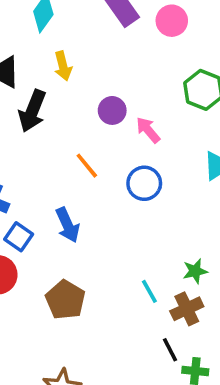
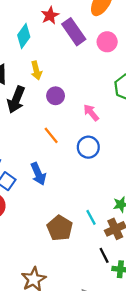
purple circle: (112, 110) -> (56, 96), moved
brown pentagon: (65, 300) -> (60, 228), moved

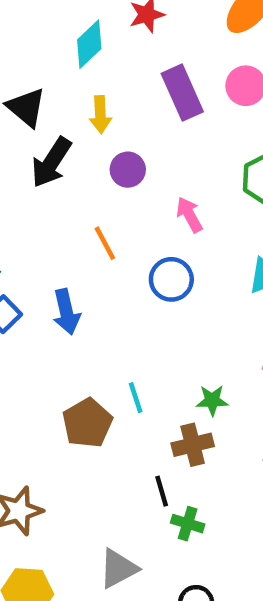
purple rectangle: (74, 32) -> (182, 93), moved
cyan line: (91, 217) -> (136, 398), moved

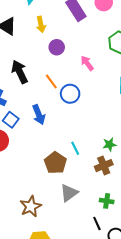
black arrow: (51, 162) -> (20, 72), moved, turned 130
blue circle: (171, 279) -> (70, 94), moved
black line: (162, 491) -> (97, 223), moved
gray triangle: (118, 568) -> (69, 193), moved

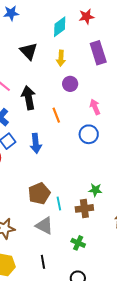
blue circle: (70, 94) -> (89, 134), moved
cyan line: (75, 148) -> (59, 204), moved
gray triangle: (69, 193) -> (44, 226), turned 48
black line: (97, 223) -> (43, 262), moved

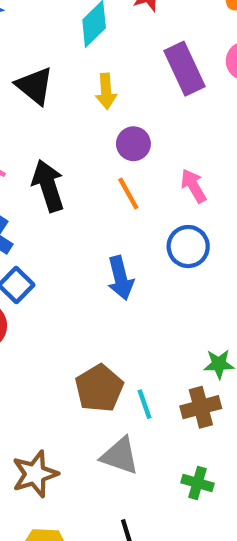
orange line: (56, 115) -> (128, 194), moved
blue arrow: (36, 143) -> (120, 278), moved

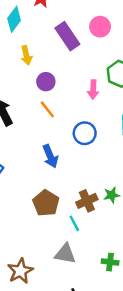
pink arrow: (193, 186) -> (93, 90), moved, turned -138
brown pentagon: (99, 388) -> (46, 203), moved
brown cross: (201, 407) -> (87, 201), moved

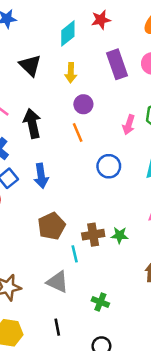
blue arrow: (50, 156) -> (41, 176), moved

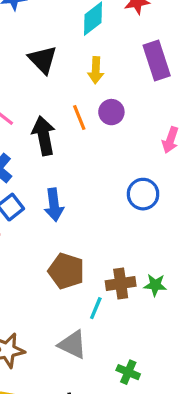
orange line: (78, 132) -> (79, 118), moved
brown pentagon: (52, 226) -> (66, 271), turned -30
cyan line: (75, 254) -> (96, 308), turned 35

